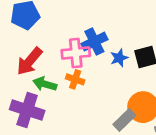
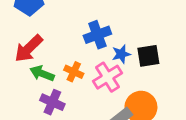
pink cross: (76, 53) -> (107, 77), moved, turned -32
purple cross: (27, 110) -> (52, 102), moved, size x0.7

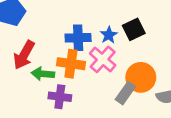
blue cross: (97, 35) -> (78, 38), moved, turned 35
orange cross: (74, 72) -> (71, 64), size x1.5

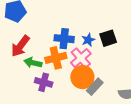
orange cross: (71, 64) -> (56, 58), turned -30
orange circle: (141, 77) -> (82, 77), moved

